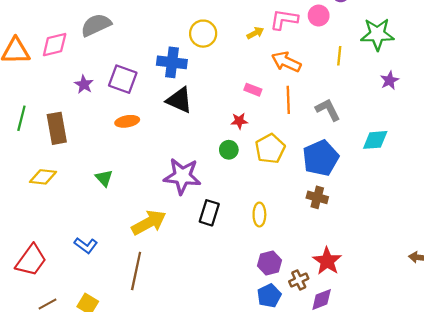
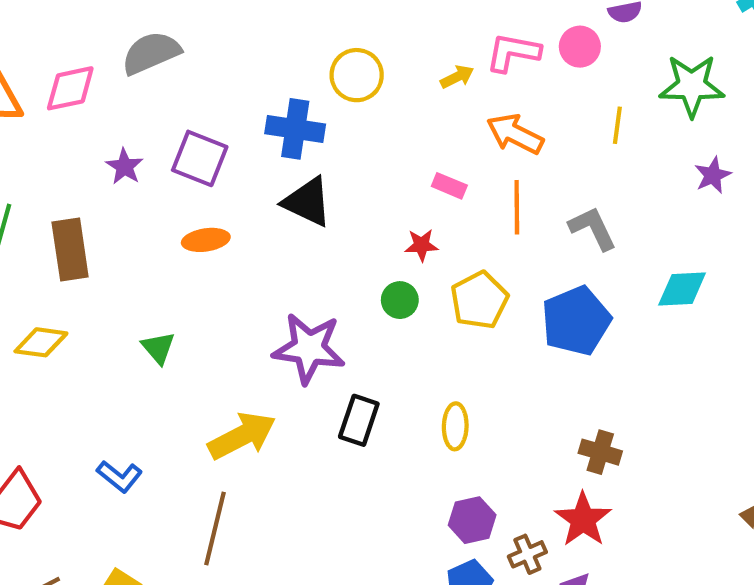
brown cross: (317, 197) -> (600, 452), moved

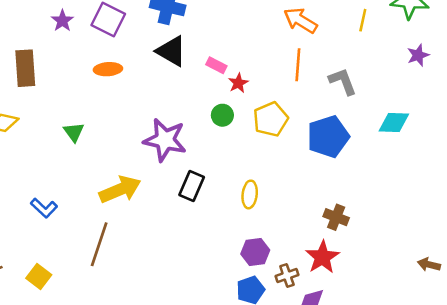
pink rectangle: (449, 186) -> (216, 65), moved
red star: (421, 245) -> (238, 83), turned -30

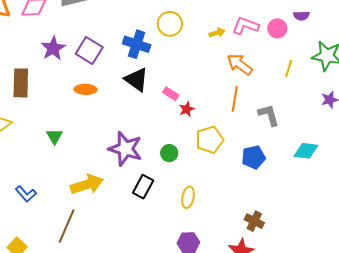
purple star: (62, 21) -> (53, 48), size x1.4
green circle: (222, 115) -> (169, 153), moved
blue pentagon: (328, 137) -> (253, 157), size x0.7

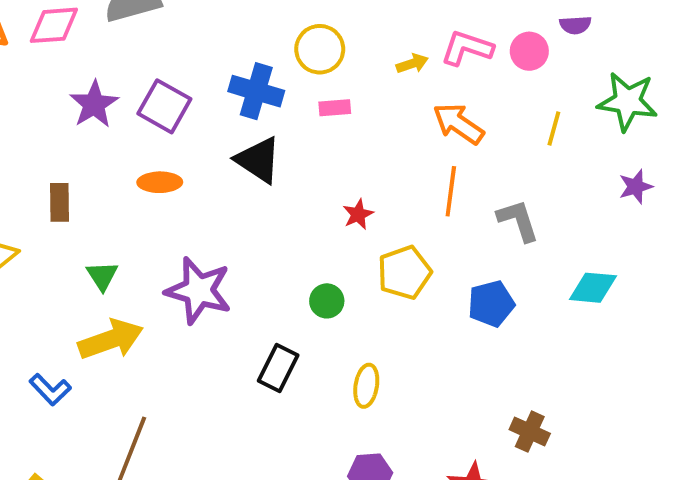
brown rectangle: (21, 83) -> (59, 202), moved, size x0.7
pink rectangle: (171, 94) -> (335, 108), moved, turned -35
purple star: (125, 149) -> (199, 290), moved
yellow arrow: (87, 185) -> (111, 339), moved
brown cross: (254, 221) -> (530, 432), moved

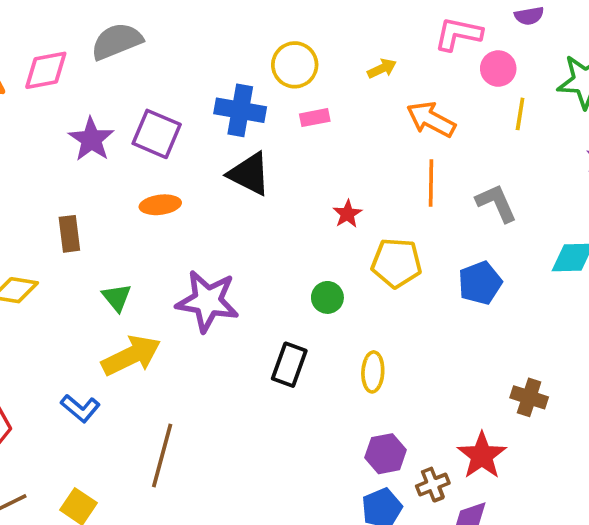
pink L-shape: (467, 48) -> (458, 34), moved
pink circle: (529, 51) -> (498, 69), moved
yellow pentagon: (404, 272) -> (396, 263), turned 30

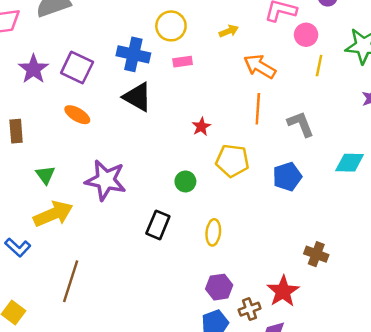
orange ellipse: (160, 205) -> (77, 115), turned 35

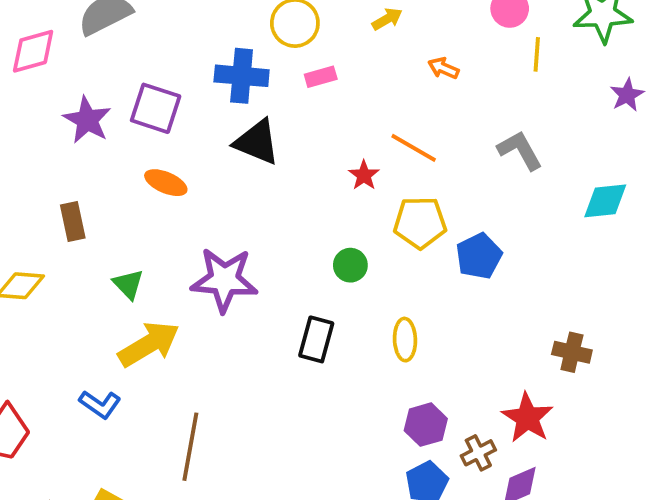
orange arrow: (260, 66) -> (443, 68), size x0.6
orange line: (258, 109) -> (414, 148), moved, turned -56
blue pentagon: (287, 177) -> (479, 256), moved

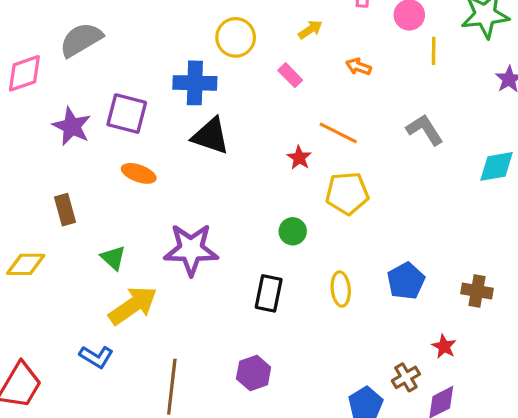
pink rectangle: (321, 77) -> (290, 75), moved, turned 65
blue pentagon: (479, 256) -> (406, 281), moved
red star: (527, 418) -> (444, 346), size x0.6
purple hexagon: (426, 425) -> (254, 373), moved

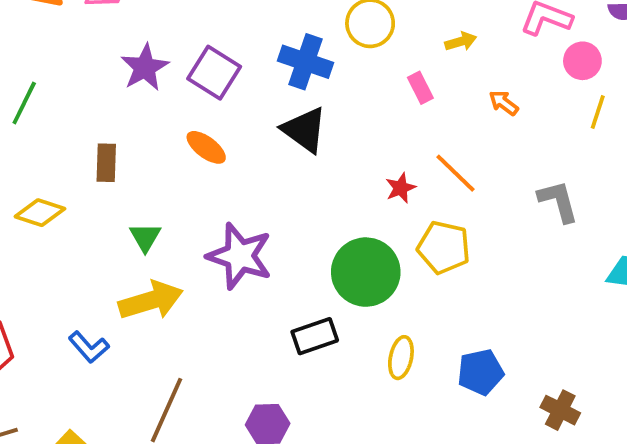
green circle: (293, 231) -> (366, 272), size x2.0
black rectangle: (269, 293) -> (315, 336), turned 42

